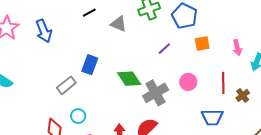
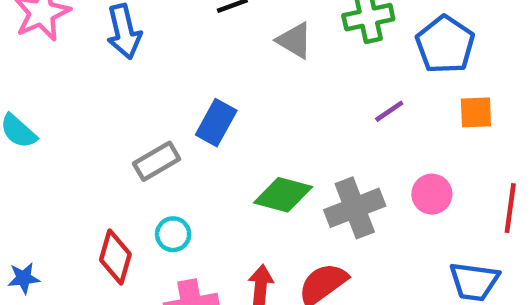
green diamond: (129, 79) -> (283, 195), moved, turned -50

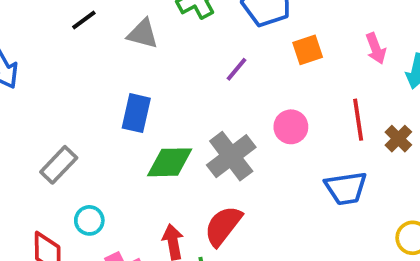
blue rectangle: (216, 123) -> (136, 113), moved

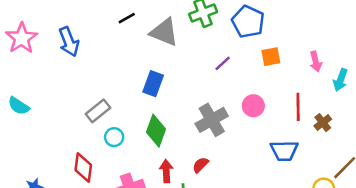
gray triangle: (143, 34) -> (164, 32), size x1.4
green diamond: (170, 162) -> (156, 131), moved, turned -76
cyan circle: (89, 220) -> (114, 137), moved
red semicircle: (223, 226) -> (200, 165), size x0.6

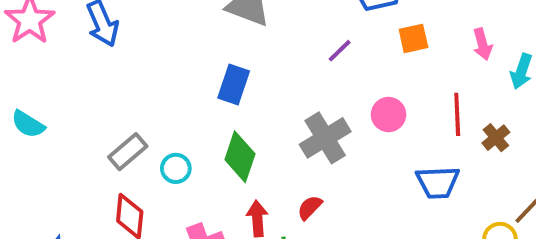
gray rectangle: (98, 111) -> (128, 152), moved

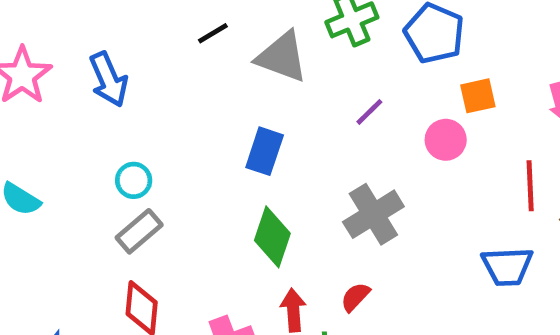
purple line: (340, 51) -> (369, 112), moved
pink circle: (389, 115) -> (446, 140), moved
cyan circle: (176, 168) -> (134, 180), moved

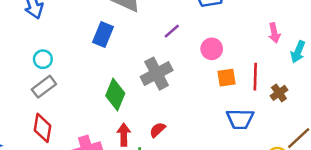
orange square: (478, 96) -> (227, 78), moved
blue rectangle: (265, 151) -> (103, 35), moved
gray cross: (373, 214) -> (157, 74), moved

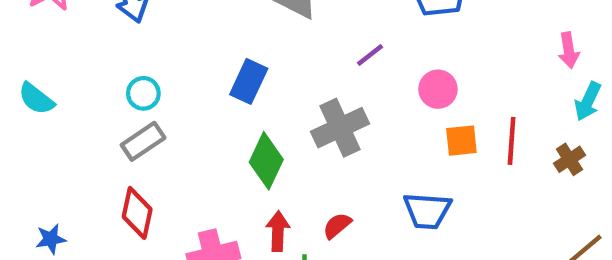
pink arrow: (274, 33) -> (569, 50), moved
blue rectangle: (103, 35) -> (249, 81), moved
brown cross: (279, 93) -> (569, 159), moved
blue trapezoid: (240, 119) -> (427, 211), moved

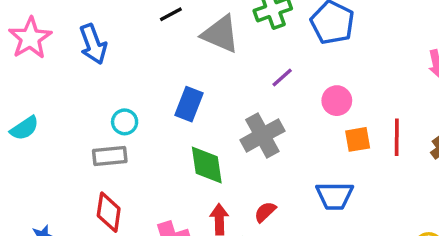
cyan circle: (143, 93) -> (125, 122), moved
cyan semicircle: (36, 99) -> (24, 128), turned -68
gray rectangle: (143, 141) -> (110, 156), turned 32
green diamond: (266, 161) -> (207, 165), turned -30

